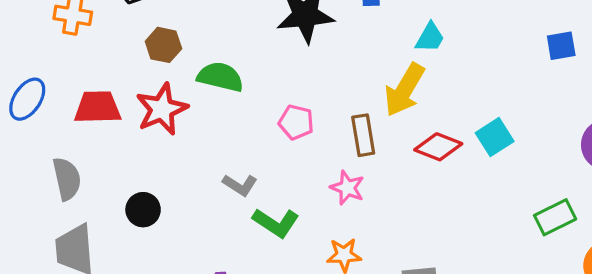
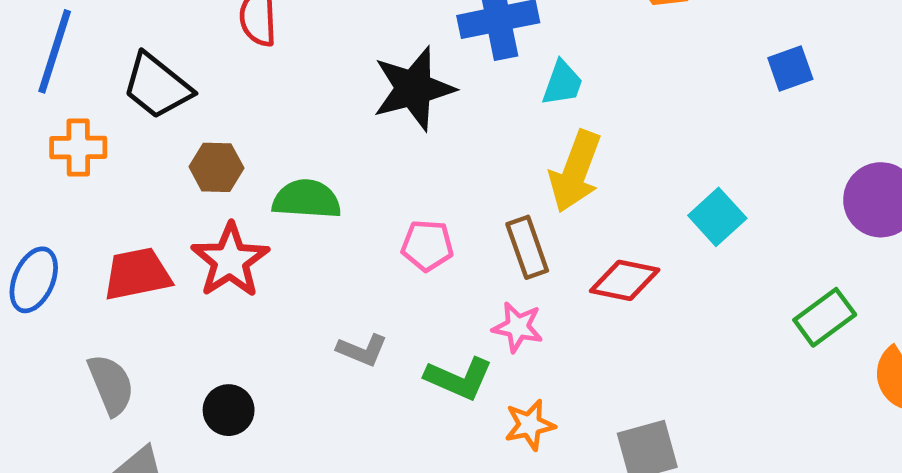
cyan trapezoid: (430, 37) -> (562, 83), moved
red diamond: (438, 147) -> (625, 280), moved
green L-shape: (276, 223) -> (459, 378), moved

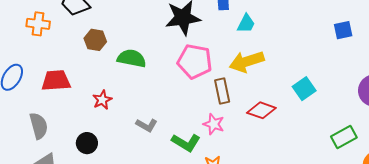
yellow arrow: (575, 171) -> (247, 62), turned 44
pink pentagon: (427, 245) -> (195, 61), moved, size x1.6
red star: (230, 260) -> (102, 100), moved, size x0.6

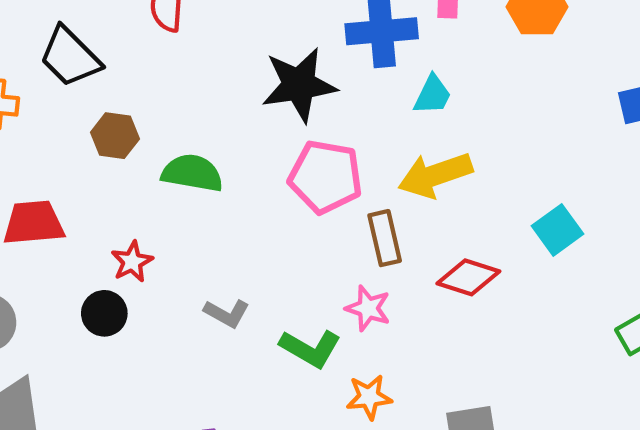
black circle: (87, 143) -> (104, 313), moved

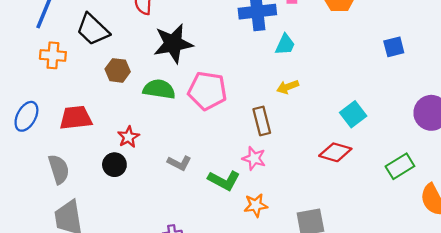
black star: (299, 85) -> (173, 44), moved
yellow arrow: (435, 175) -> (288, 87), size x0.6
pink pentagon: (325, 177) -> (207, 91), moved
red diamond: (468, 277) -> (335, 152), moved

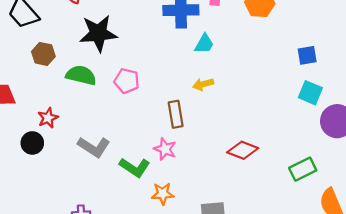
pink pentagon: (207, 91) -> (127, 81), size x0.7
cyan square: (353, 114) -> (310, 93), moved, turned -35
gray L-shape: (179, 163) -> (94, 147), size x1.4

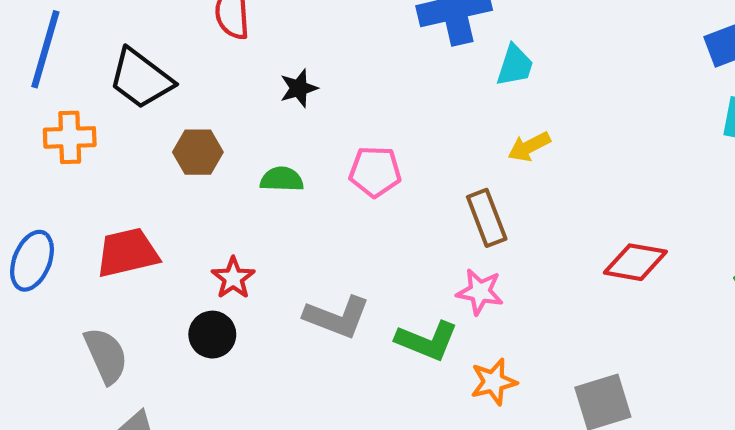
black star: (98, 33) -> (299, 88), size x0.5
green semicircle: (81, 75) -> (282, 179), size x0.7

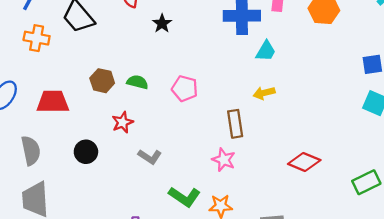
black star: (299, 88) -> (162, 24), moved, turned -30
brown hexagon: (198, 152) -> (102, 81), moved
red star: (233, 278) -> (123, 122), moved
gray L-shape: (337, 317) -> (150, 157), size x0.7
green L-shape: (427, 341) -> (185, 197), moved

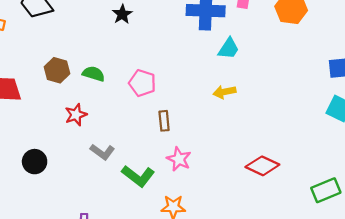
brown rectangle: (235, 124) -> (164, 121), moved, size x0.7
black circle: (86, 152) -> (35, 162), moved
green L-shape: (185, 197) -> (138, 176), moved

